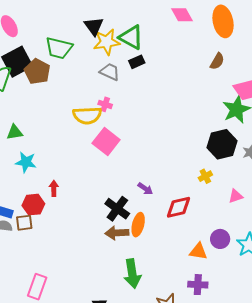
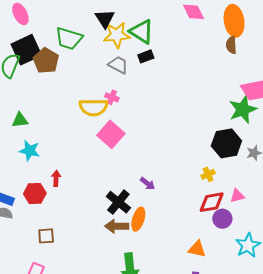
brown semicircle: (217, 61) -> (231, 45), moved, turned 144
red diamond: (178, 207) -> (212, 202), moved
brown square: (24, 223) -> (46, 236), moved
purple circle: (220, 239) -> (222, 219), moved

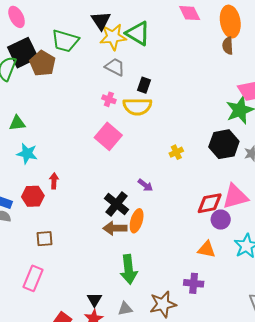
black rectangle: (146, 56) -> (144, 85), moved, turned -49
yellow semicircle: (93, 107) -> (137, 107), moved
yellow cross: (208, 174) -> (176, 152), moved
pink triangle: (237, 196) -> (235, 197), size x1.8
orange triangle: (197, 249) -> (207, 249), moved

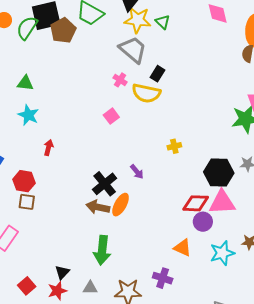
green triangle: (138, 33) -> (163, 22), size x0.6
gray trapezoid: (115, 67) -> (133, 50), size x1.4
pink square: (108, 136) -> (111, 116), size x0.6
black hexagon: (224, 144) -> (219, 173), moved
red hexagon: (33, 196) -> (24, 181), moved

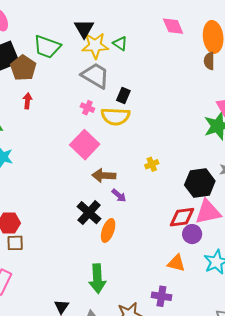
pink square: (111, 116) -> (85, 145), size x1.8
red arrow: (49, 148) -> (27, 101), moved
brown arrow: (98, 207) -> (104, 176), moved

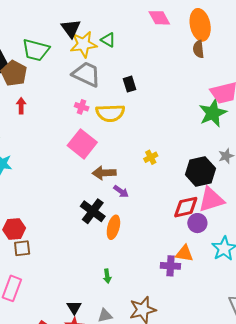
black rectangle: (123, 95) -> (130, 84), moved, turned -35
green arrow: (97, 279) -> (107, 276), size x0.5
purple cross: (161, 296) -> (170, 266), moved

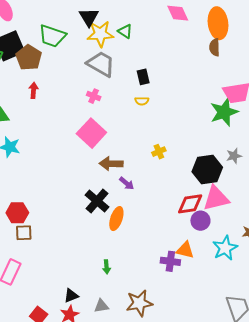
yellow semicircle: (110, 113) -> (142, 101), moved, size x0.5
black triangle: (74, 307) -> (71, 296), turned 35

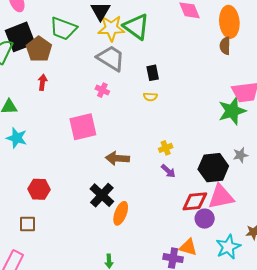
green triangle: (125, 31) -> (136, 27), size x1.8
pink square: (91, 133) -> (83, 127), moved, turned 32
purple arrow: (127, 183) -> (168, 171), moved
red hexagon: (17, 213) -> (39, 189), moved

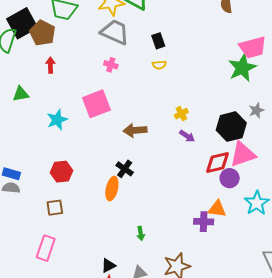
cyan star: (17, 138) -> (57, 120), moved, turned -30
black cross: (102, 195) -> (125, 169), size x0.7
orange ellipse: (121, 213) -> (112, 189), moved

